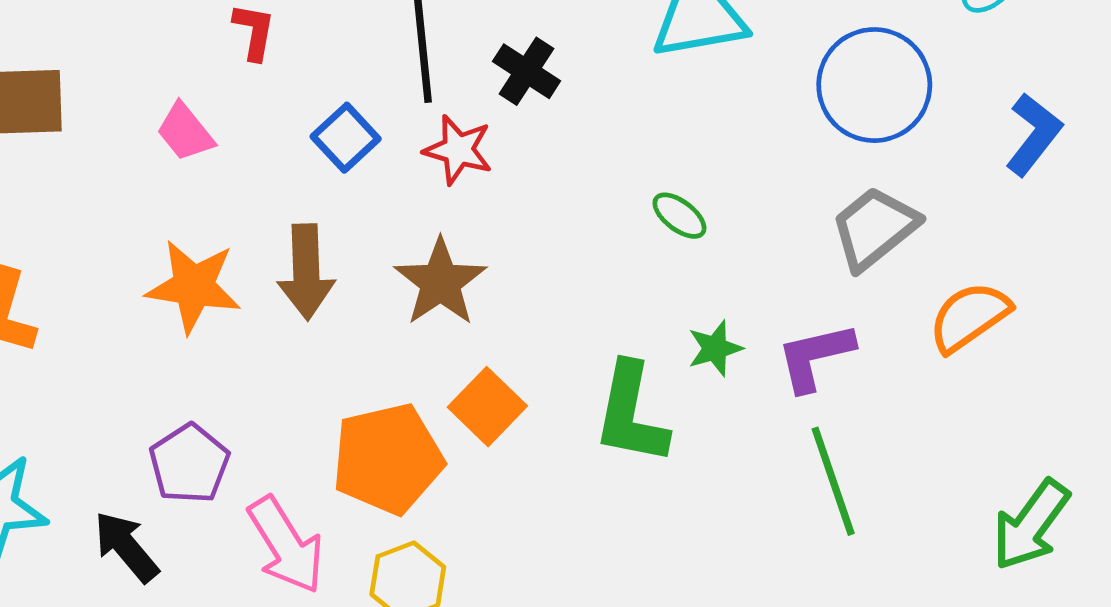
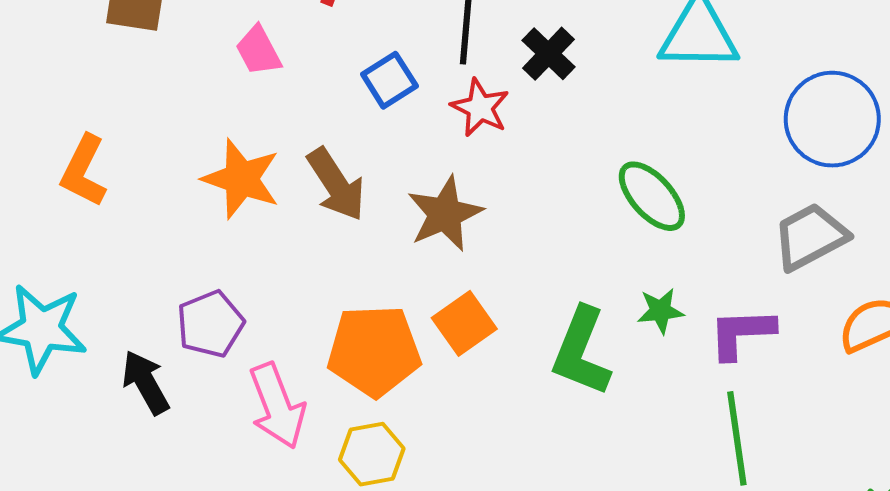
green ellipse: (679, 216) -> (652, 196), size x1.6
brown arrow: (306, 272) -> (336, 184), turned -42

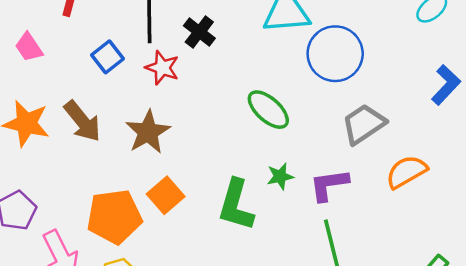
blue circle: (832, 119) -> (335, 54), moved

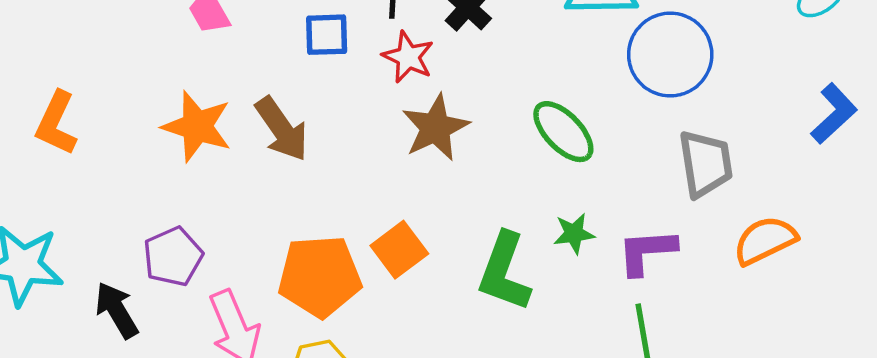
blue square: (107, 57) -> (327, 35), turned 32
gray trapezoid: (364, 124) -> (706, 164), turned 111
brown star: (148, 132) -> (435, 128), moved

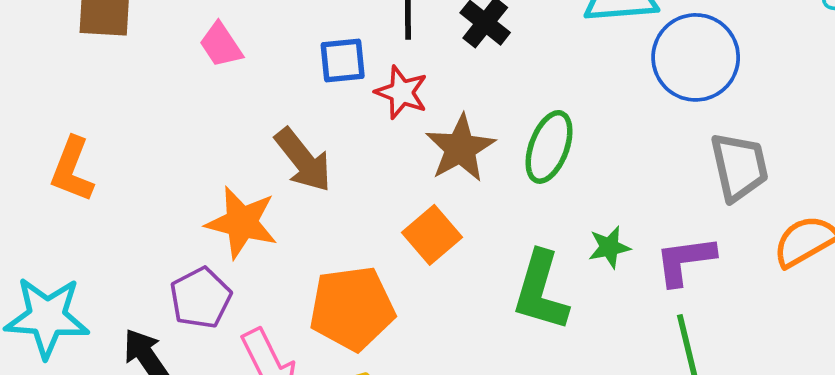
red star: (408, 57) -> (402, 92), moved
orange star: (197, 126) -> (242, 222), moved
green ellipse: (563, 132) -> (549, 147), moved, turned 68
orange square: (399, 250) -> (432, 235), moved

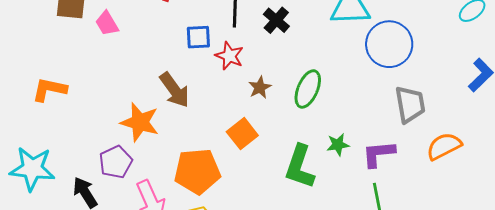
pink trapezoid: (221, 45) -> (107, 23), moved
brown star: (460, 148) -> (260, 87), size x0.6
orange L-shape: (72, 170) -> (49, 89), turned 78

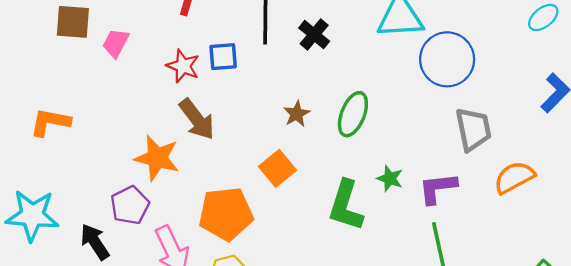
pink trapezoid: (107, 23) -> (116, 43), turned 60
red star: (229, 56) -> (183, 66), moved
green star: (338, 145) -> (390, 179), turned 30

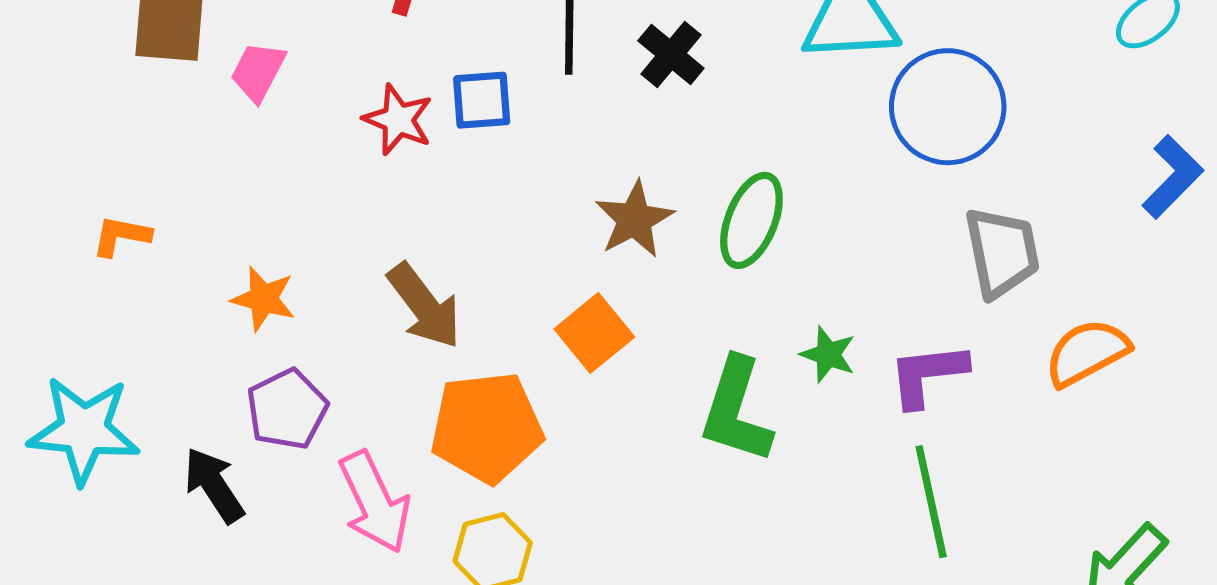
brown star: (297, 114) -> (634, 219), size x1.4
brown arrow: (197, 119) -> (424, 306), moved
orange L-shape: (50, 122) -> (121, 236), size x0.7
orange star: (157, 158) -> (263, 299), moved, size x0.7

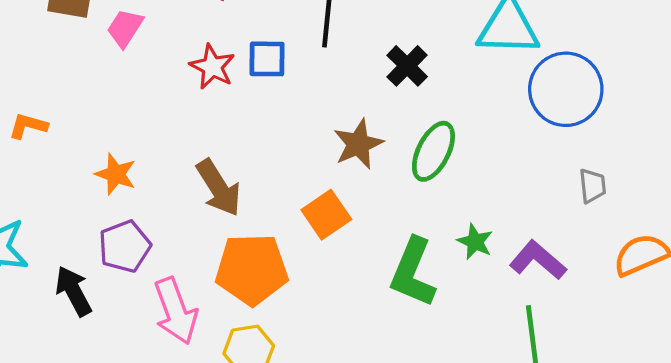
black cross: (671, 55) -> (407, 66), moved
gray trapezoid: (1002, 252) -> (592, 186), size x0.6
purple L-shape: (928, 375) -> (538, 260), turned 42

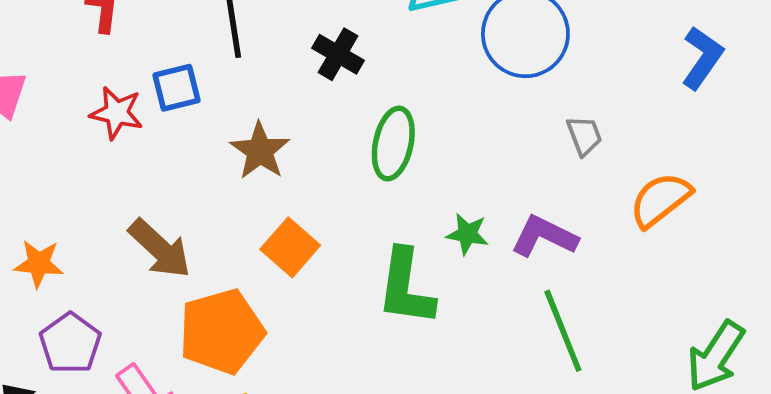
brown star: (358, 144) -> (260, 151), moved

